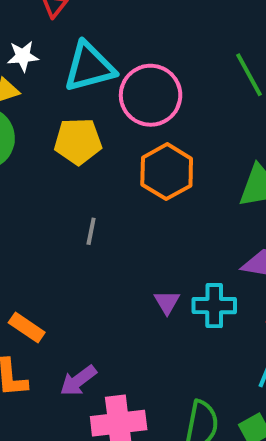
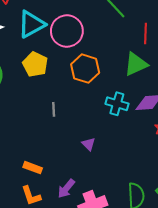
yellow pentagon: (78, 141) -> (35, 64), turned -30
purple triangle: (167, 302) -> (89, 144), moved
cyan cross: (214, 306) -> (117, 104), moved, turned 30

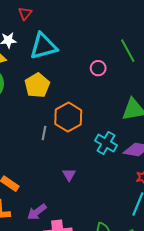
pink circle: (67, 31) -> (98, 68), moved, size x0.5
orange hexagon: (85, 69) -> (68, 117), moved

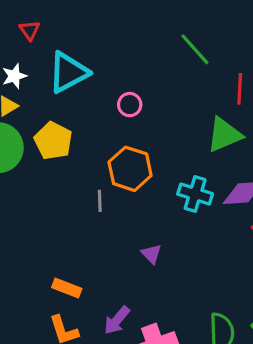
pink circle: (98, 68) -> (130, 105), moved
yellow pentagon: (37, 85) -> (53, 141), moved

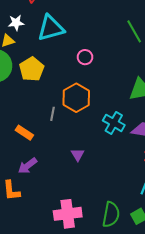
orange rectangle: (67, 288) -> (24, 133), moved
purple arrow: (117, 320) -> (27, 166), moved

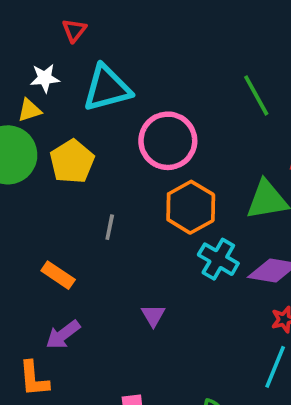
pink circle: (85, 57) -> (168, 141), size x2.0
orange hexagon: (76, 98) -> (191, 207), moved
gray line: (52, 114) -> (110, 227), moved

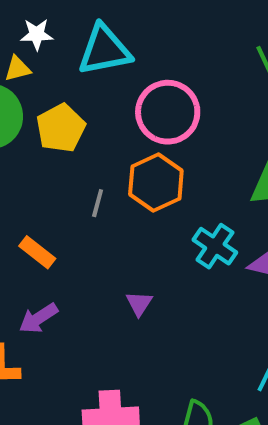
orange hexagon: (191, 207) -> (156, 182), moved

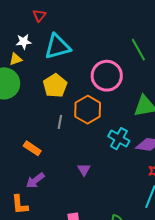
pink circle: (168, 112) -> (107, 76), moved
yellow pentagon: (61, 128) -> (55, 86), moved

